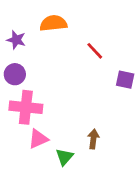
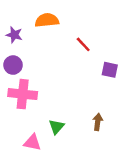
pink triangle: (38, 139) -> (32, 142), moved, turned 36
brown arrow: (93, 139) -> (98, 122), moved
green triangle: (64, 157) -> (57, 127), moved

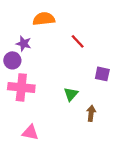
purple star: (14, 35) -> (24, 44), moved
purple square: (110, 70) -> (102, 74), moved
green triangle: (57, 127) -> (71, 94), moved

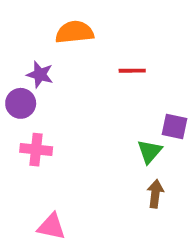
red line: (78, 41) -> (132, 71), turned -48
pink cross: (21, 87) -> (36, 150), size x0.7
green triangle: (71, 94) -> (150, 151), moved

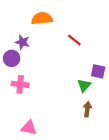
red line: (132, 71) -> (74, 40), turned 40

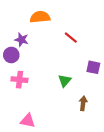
green triangle: (84, 85) -> (65, 81), moved

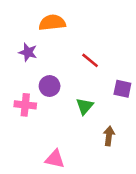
red line: (71, 38) -> (90, 60), moved
purple circle: (11, 55) -> (50, 86), moved
pink triangle: (28, 121) -> (55, 159), moved

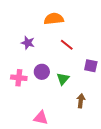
orange semicircle: (52, 23) -> (54, 19), moved
purple star: (28, 52) -> (28, 43), moved
purple circle: (50, 86) -> (42, 72), moved

